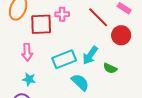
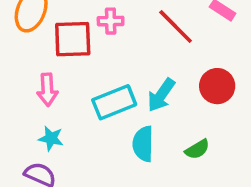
red circle: (121, 35) -> (217, 86), moved
green semicircle: (110, 68) -> (197, 149), moved, turned -56
cyan semicircle: (80, 82) -> (143, 144), turned -132

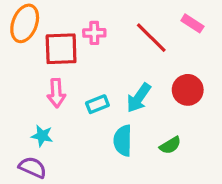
pink arrow: (47, 90) -> (56, 93), moved
cyan rectangle: (114, 102) -> (97, 104), size x0.6

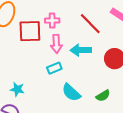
pink arrow: (56, 93) -> (56, 44), moved
cyan arrow: (139, 98) -> (81, 50), moved, turned 54
cyan semicircle: (123, 141) -> (71, 92), turned -48

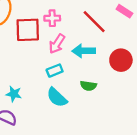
pink arrow: (56, 44) -> (57, 44), turned 36
cyan semicircle: (71, 92) -> (57, 97), moved
green semicircle: (103, 96) -> (88, 86), moved, turned 40

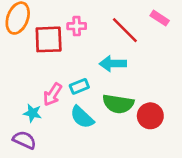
pink arrow: (57, 44) -> (53, 94), moved
red circle: (121, 60) -> (150, 116), moved
green semicircle: (88, 86) -> (118, 104), size x1.6

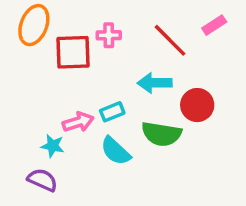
pink rectangle: (160, 18) -> (214, 25), turned -66
pink arrow: (53, 94) -> (78, 122), turned -140
red circle: (150, 116) -> (197, 105), moved

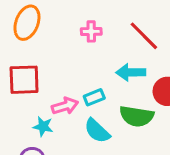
red square: (73, 52) -> (24, 80), moved

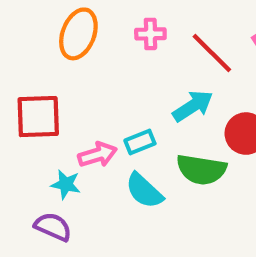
orange ellipse: (27, 23) -> (78, 34), moved
pink cross: (91, 31) -> (150, 34), moved
cyan arrow: (131, 72) -> (193, 106), turned 148

